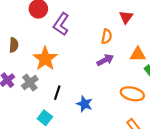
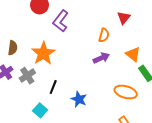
brown semicircle: (14, 45) -> (13, 48), moved
orange triangle: (138, 54) -> (133, 54), turned 35

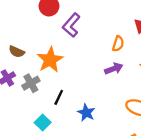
brown semicircle: (13, 48) -> (17, 52), turned 104

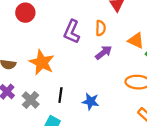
purple L-shape: (71, 25) -> (72, 32), moved
gray cross: (31, 83) -> (31, 100), moved

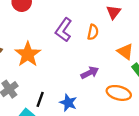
purple arrow: (104, 53) -> (90, 73), moved
black line: (60, 95) -> (40, 99), moved

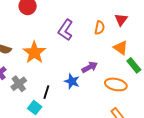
red triangle: (114, 12) -> (121, 20), moved
orange semicircle: (93, 32) -> (100, 28), moved
blue star: (68, 103) -> (72, 81), moved

